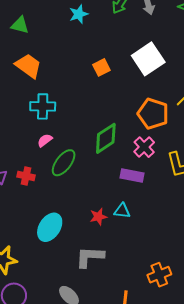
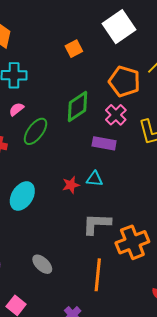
orange square: (101, 67) -> (74, 49), moved
gray L-shape: (90, 257) -> (97, 224), moved
orange cross: (159, 275) -> (132, 242), size x1.4

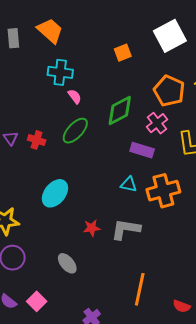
pink semicircle: (17, 109) -> (75, 96), moved, turned 84
red star: (71, 185) -> (92, 228), moved
orange cross: (132, 242) -> (163, 191), moved
orange line: (98, 275) -> (140, 289), moved

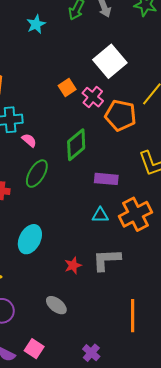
pink cross: (157, 123) -> (93, 97), moved

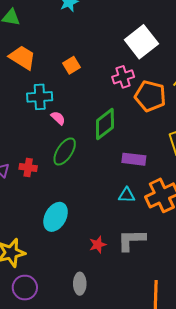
orange square: (67, 88) -> (72, 65), moved
pink cross: (93, 97) -> (123, 77), turned 30
gray ellipse: (56, 305) -> (80, 284), turned 50

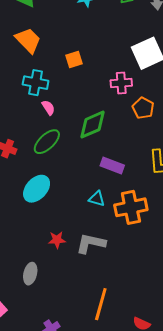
orange pentagon: (150, 96) -> (143, 108), size x0.7
cyan ellipse: (56, 217) -> (37, 189), moved

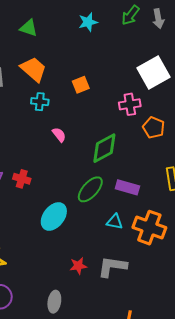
cyan cross: (36, 83) -> (40, 102), moved, size x0.7
green ellipse: (47, 142) -> (90, 189), moved
orange cross: (131, 207) -> (149, 228), turned 36

